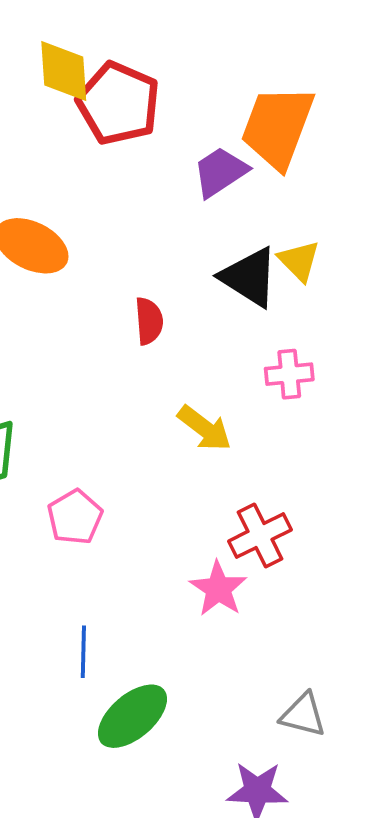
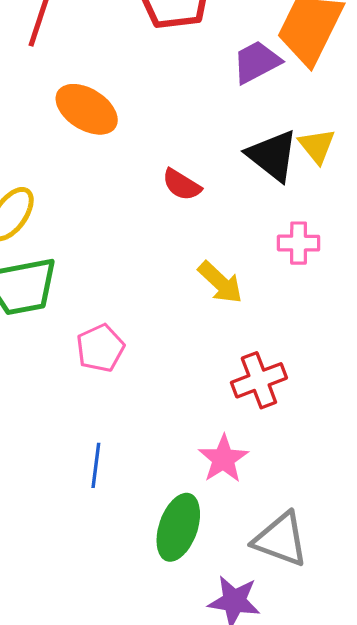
red semicircle: (149, 321) -> (182, 185), turned 120
pink star: (218, 589) -> (223, 459), moved
gray triangle: (303, 715) -> (281, 539), size x1.4
green ellipse: (132, 716) -> (178, 527), moved, turned -36

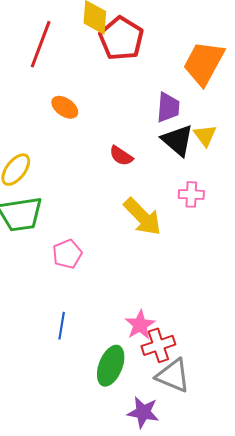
purple trapezoid: (257, 62) -> (168, 107), moved, turned 120
orange ellipse: (87, 109) -> (65, 107), size x0.7
yellow arrow: (220, 283) -> (142, 217), size x1.4
red cross: (259, 380) -> (158, 345), moved

